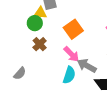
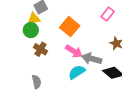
gray semicircle: (20, 73) -> (36, 82), moved, turned -40
cyan semicircle: (69, 75) -> (77, 72), turned -126

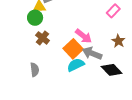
orange square: (70, 27) -> (73, 49), moved
pink arrow: (74, 51) -> (84, 36), moved

